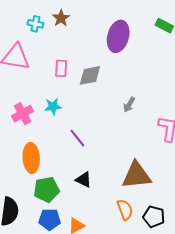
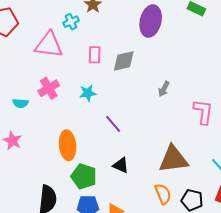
cyan cross: (35, 24) -> (71, 22), moved, turned -35
pink cross: (23, 114) -> (49, 88), moved
green pentagon: (46, 190) -> (84, 176), turned 30

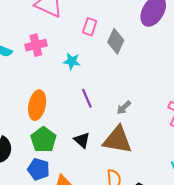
gray diamond: (124, 61) -> (116, 41), turned -70
gray arrow: (164, 89) -> (124, 108), moved
brown triangle: (173, 159) -> (117, 140), moved

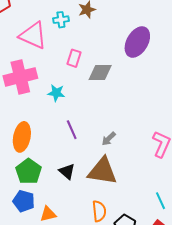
gray diamond: (116, 41) -> (100, 72), turned 65
pink cross: (36, 45) -> (20, 77), size x1.5

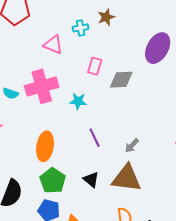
pink triangle: (33, 35) -> (53, 45), size x0.7

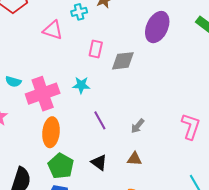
pink cross: (42, 86) -> (43, 94), moved
brown triangle: (127, 178) -> (134, 159), size x0.5

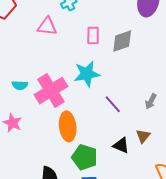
cyan star: (81, 85) -> (87, 74), size x1.5
brown triangle: (134, 159) -> (143, 136), moved, turned -42

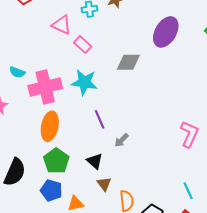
pink rectangle: (93, 35) -> (83, 45), moved, turned -66
gray arrow: (151, 101) -> (121, 140), moved
brown triangle: (143, 136) -> (104, 184), moved, turned -35

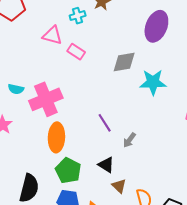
cyan star: (84, 82) -> (153, 82), moved

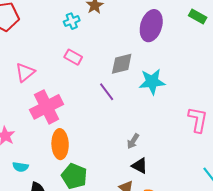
pink triangle: (52, 35) -> (25, 72), moved, turned -50
cyan semicircle: (16, 89) -> (21, 167), moved
purple line: (105, 123) -> (107, 92), moved
black triangle: (106, 165) -> (140, 166), moved

